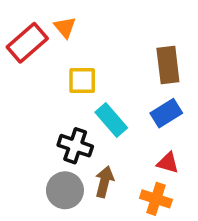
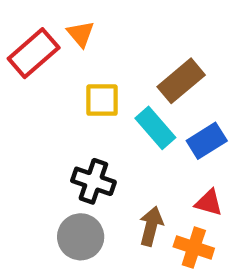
brown rectangle: (168, 65) -> (181, 81), moved, turned 57
cyan rectangle: (111, 120) -> (155, 128), moved
brown arrow: (104, 182) -> (151, 226), moved

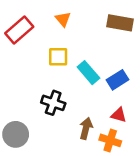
orange triangle: (81, 34) -> (63, 19), moved
brown rectangle: (181, 81) -> (120, 23), moved, turned 50
gray circle: (81, 237) -> (16, 134), moved

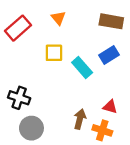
blue rectangle: (117, 80) -> (109, 55), moved
black cross: (53, 103) -> (19, 98), moved
gray circle: (16, 134) -> (31, 128), moved

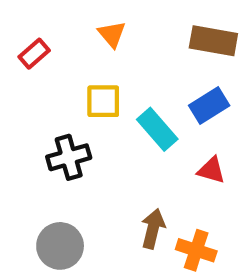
red rectangle: (18, 28) -> (34, 54), size x0.6
black cross: (19, 98) -> (69, 157), moved, turned -35
red triangle: (110, 107) -> (211, 170), moved

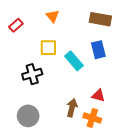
blue rectangle: (209, 105) -> (98, 50), turned -72
red triangle: (211, 170) -> (98, 96), moved

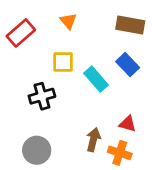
red rectangle: (16, 25) -> (21, 33), size x1.5
blue rectangle: (98, 50) -> (128, 65), turned -30

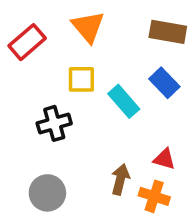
orange triangle: (68, 21) -> (88, 27), size x1.5

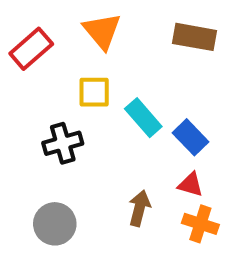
blue rectangle: (164, 83) -> (191, 137), moved
orange cross: (154, 196) -> (200, 224), moved

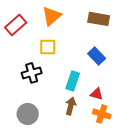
orange triangle: (102, 31) -> (52, 16), turned 30
cyan rectangle: (143, 118) -> (73, 81), moved, turned 60
blue rectangle: (191, 137) -> (97, 56), moved

